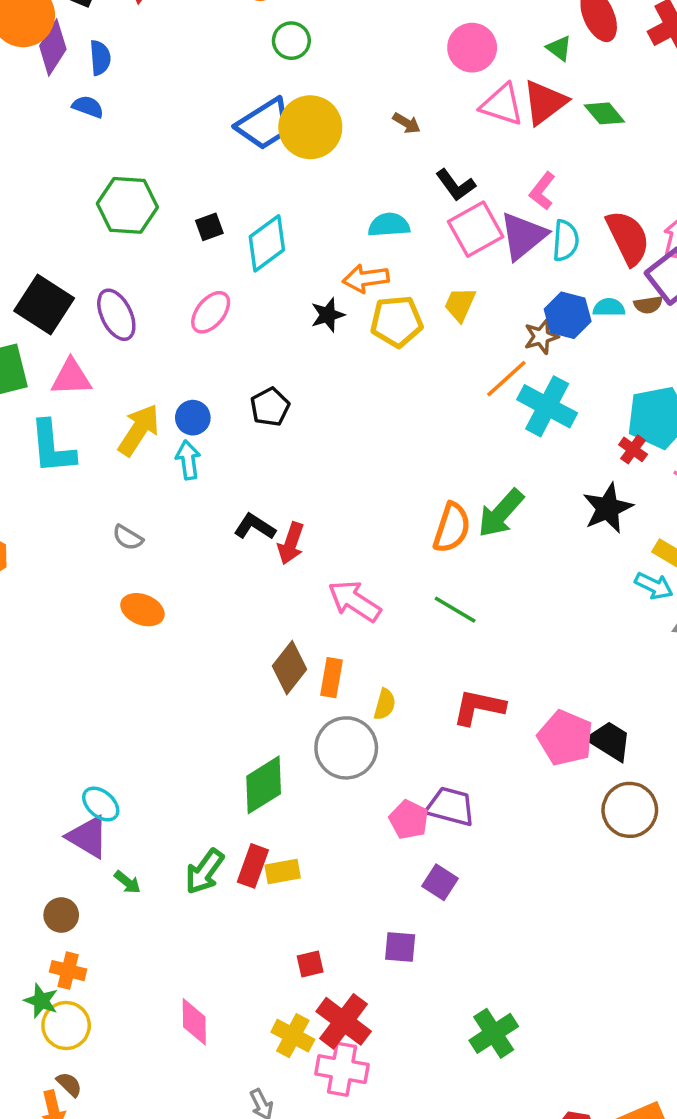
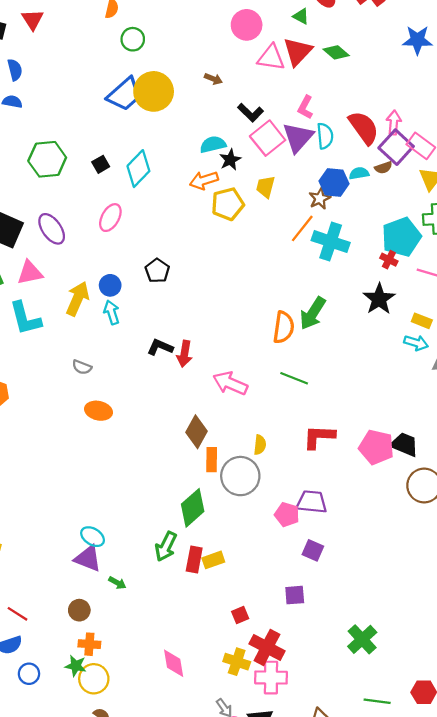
black star: (328, 315) -> (230, 160), moved
orange rectangle: (331, 678) -> (212, 460), moved
green arrow: (205, 871) -> (166, 546), moved

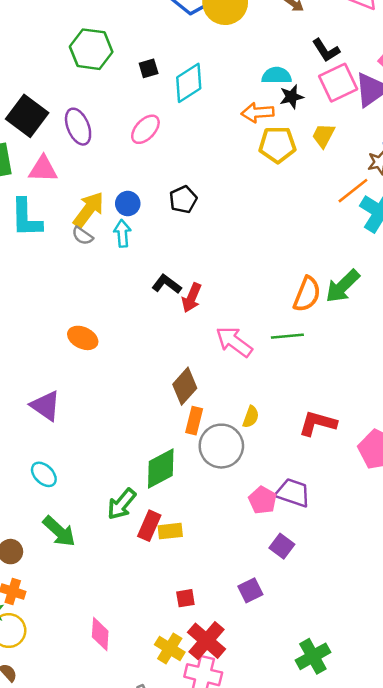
gray semicircle: (82, 367) -> (82, 236), moved
green line: (294, 378) -> (287, 336), moved, turned -40
purple triangle: (88, 559) -> (45, 406), moved
green arrow: (117, 583) -> (59, 531), size x1.8
purple square: (295, 595) -> (250, 590), turned -35

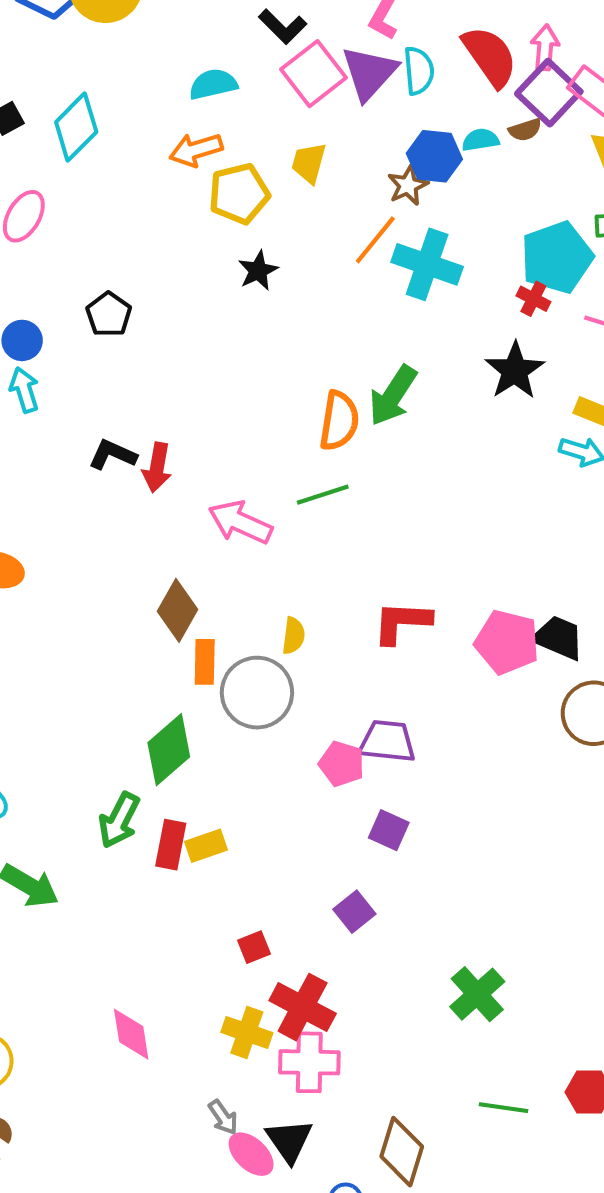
black star: (292, 97) -> (258, 271), moved

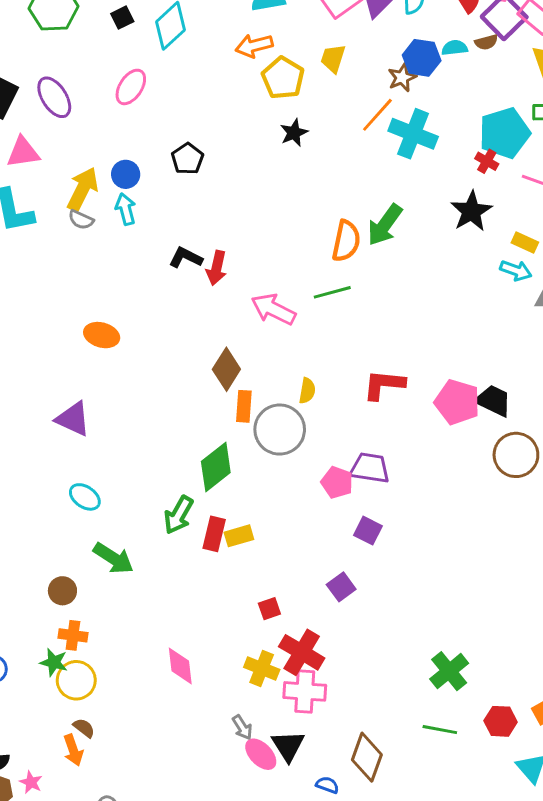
yellow pentagon: (239, 194) -> (283, 78), turned -30
green cross: (477, 994) -> (449, 671), moved

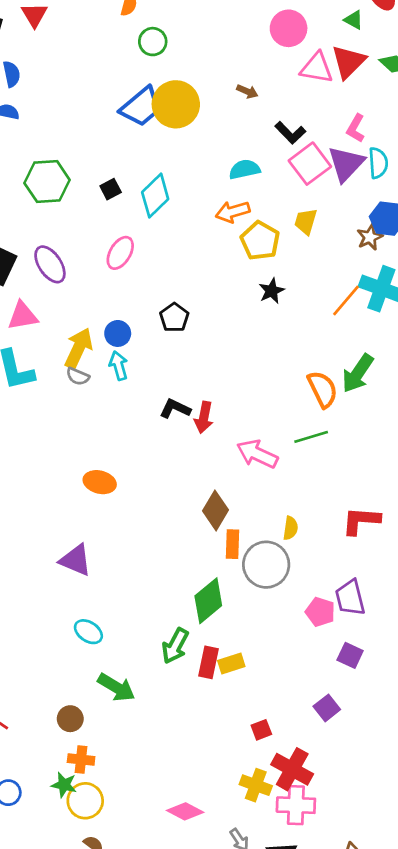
orange line: (377, 115) -> (346, 300), moved
orange semicircle: (346, 241) -> (323, 389), turned -36
purple trapezoid: (370, 468) -> (350, 598), turned -111
pink diamond: (180, 666) -> (185, 811), moved, turned -54

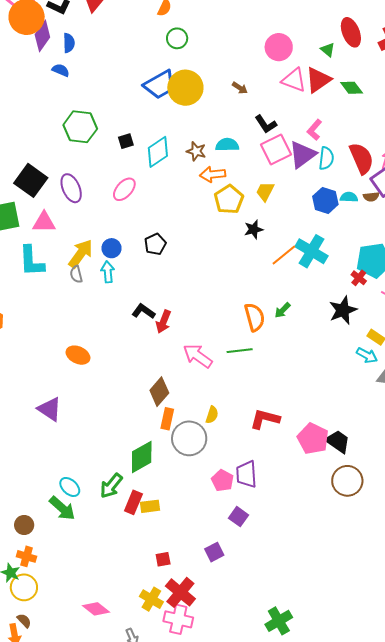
brown star: (370, 237) -> (196, 151), moved, turned 30
black star: (272, 291) -> (254, 229), moved
green arrow: (358, 373) -> (282, 310), size x0.6
gray semicircle: (78, 376) -> (76, 274), turned 42
cyan ellipse: (88, 632) -> (70, 487), moved

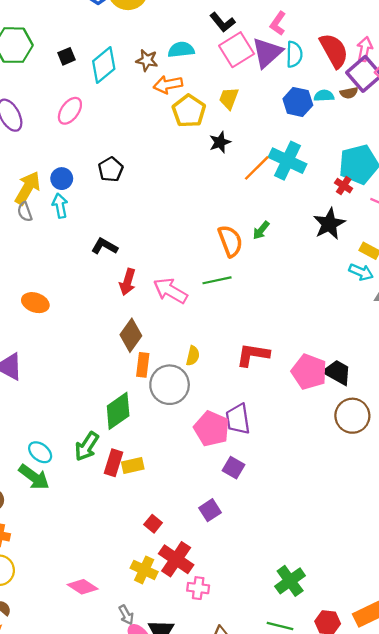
red arrow: (163, 322) -> (128, 282), moved
pink pentagon: (223, 481) -> (212, 429), size x1.4
red square: (163, 559) -> (153, 524), turned -35
pink cross: (178, 619) -> (198, 588), moved, size x0.7

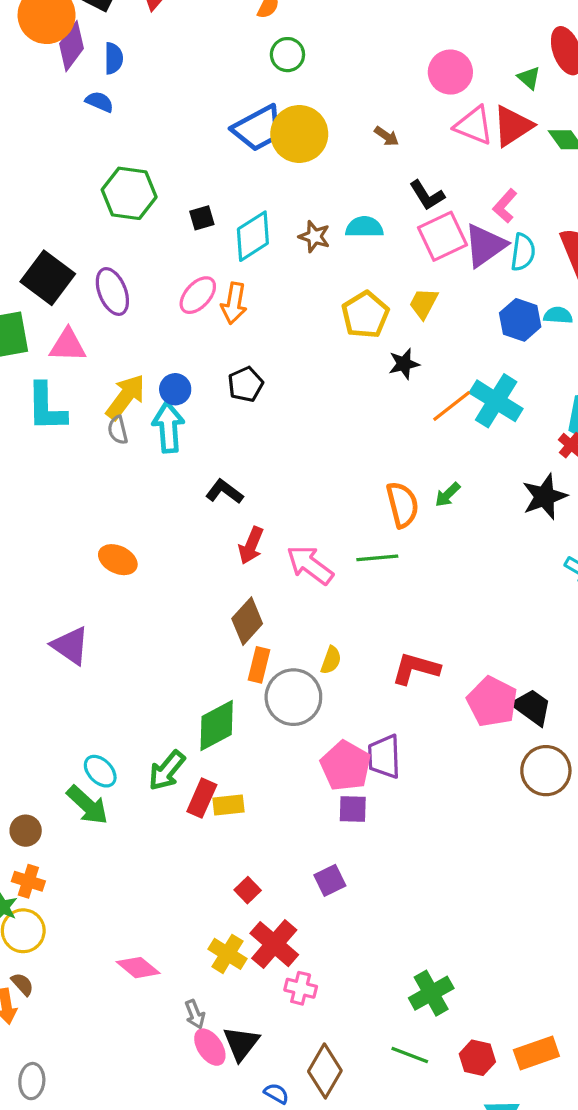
orange arrow: (168, 85) -> (234, 303), moved, turned -76
cyan arrow: (60, 206) -> (168, 427), size x1.4
purple square: (233, 468) -> (353, 809), moved, turned -35

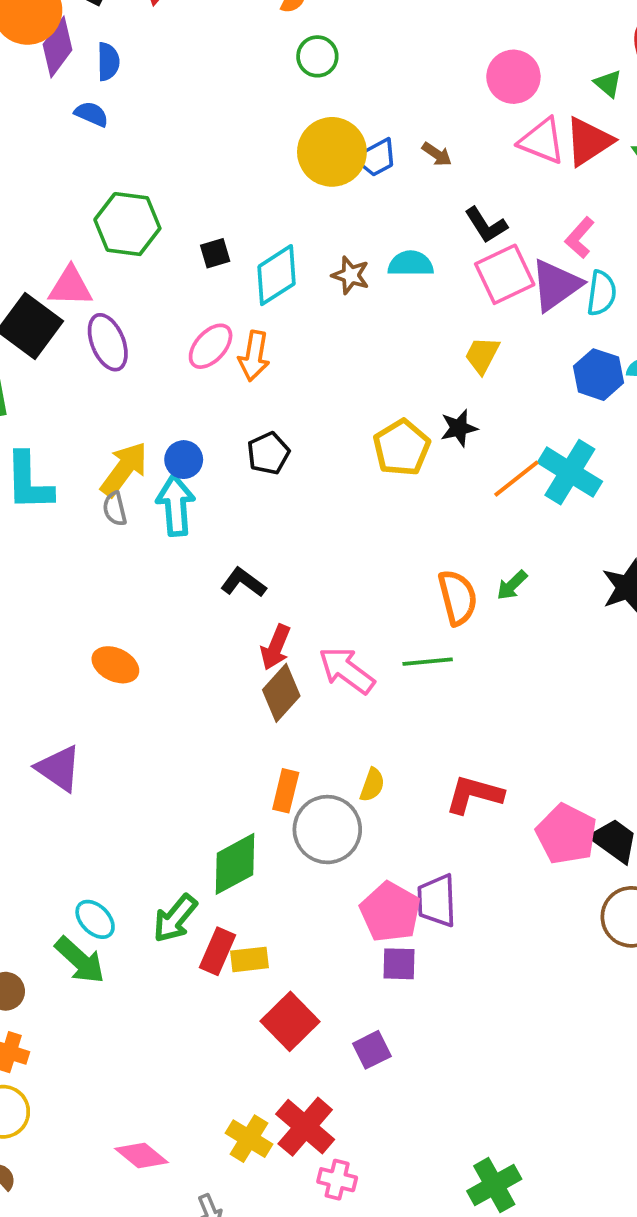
blue trapezoid: (258, 128) -> (376, 158), moved, size x0.7
yellow pentagon: (365, 315) -> (402, 448), moved
pink triangle: (68, 345) -> (70, 287), moved
brown diamond: (247, 621) -> (281, 693), moved
red square: (248, 890) -> (290, 1021), moved, size x1.8

